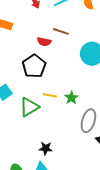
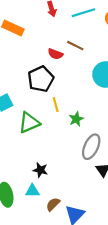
yellow line: (50, 95) -> (56, 104), moved, turned 56

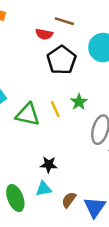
black pentagon: (41, 79) -> (62, 60), moved
yellow line: (56, 104) -> (55, 109), moved
green triangle: (29, 123) -> (28, 115), turned 45

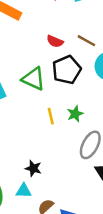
brown line: (64, 21) -> (86, 41), moved
green triangle: (28, 115) -> (33, 79), moved

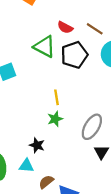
green triangle: (33, 79) -> (45, 47), moved
green star: (75, 114) -> (55, 119), moved

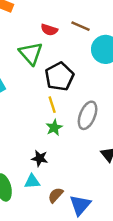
green triangle: (45, 47) -> (31, 53), turned 30
black pentagon: (74, 55) -> (59, 77), moved
gray ellipse: (92, 127) -> (88, 115), moved

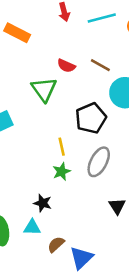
black pentagon: (59, 77) -> (91, 118), moved

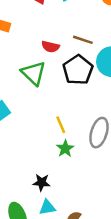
black pentagon: (91, 118) -> (78, 70), moved
black star: (43, 203) -> (41, 182), moved

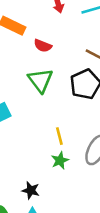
red semicircle: (50, 47) -> (43, 46), moved

